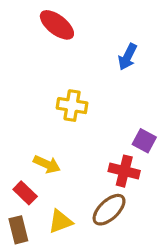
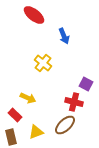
blue arrow: (128, 57) -> (64, 36), moved, turned -49
yellow cross: (72, 106) -> (43, 63), turned 30

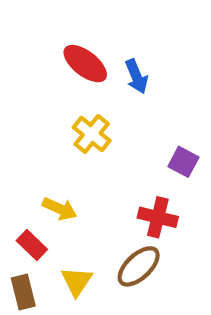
red ellipse: (34, 15) -> (85, 64), moved
purple square: (86, 84) -> (183, 162), moved
yellow triangle: (36, 132) -> (77, 281), turned -35

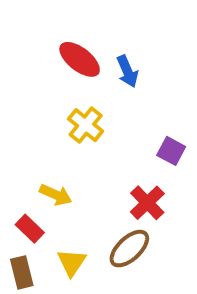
red cross: (158, 217) -> (147, 203), turned 32

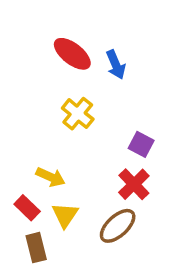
purple square: (171, 151) -> (141, 144), moved
yellow triangle: (72, 263) -> (65, 215), moved
brown rectangle: (22, 272) -> (36, 248), moved

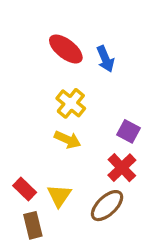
yellow arrow: (51, 177) -> (67, 140), moved

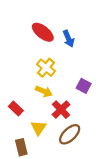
red cross: (122, 168) -> (61, 110), moved
red rectangle: (25, 189) -> (16, 109), moved

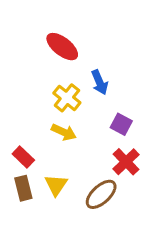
blue arrow: (69, 39) -> (100, 82), moved
red cross: (61, 110) -> (126, 162), moved
brown rectangle: (21, 147) -> (23, 188), moved

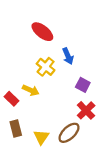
yellow arrow: (64, 132) -> (31, 90), moved
red rectangle: (23, 157) -> (12, 99), moved
yellow triangle: (56, 185) -> (41, 137), moved

